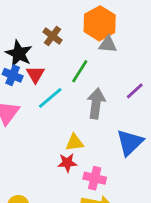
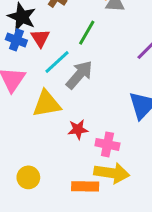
gray arrow: (96, 103) -> (79, 75), moved, turned 36
yellow triangle: (75, 143) -> (47, 104), moved, size x1.5

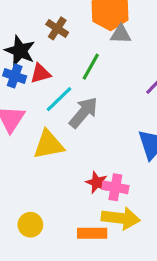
red triangle: (40, 38) -> (40, 73), turned 48
red star: (78, 129) -> (97, 182), moved, turned 30

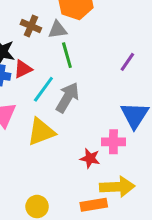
gray triangle: (121, 34) -> (58, 30), moved
green line: (91, 67) -> (67, 55), turned -35
pink cross: (115, 187) -> (113, 142), moved

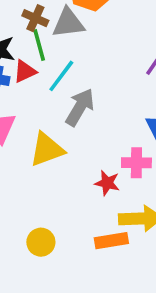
gray triangle: (58, 30) -> (68, 23), size x1.4
green line: (67, 55) -> (39, 45), moved
cyan line: (43, 89) -> (61, 76), moved

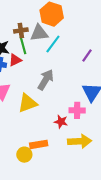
brown cross: (35, 18) -> (21, 30), turned -32
cyan line: (61, 76) -> (53, 44), moved
orange rectangle: (111, 241) -> (39, 144), moved

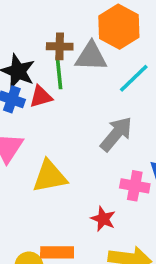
cyan line: (53, 44) -> (134, 78), moved
gray arrow: (46, 80) -> (116, 134), moved
pink cross: (77, 110) -> (135, 186), moved

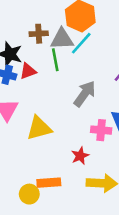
green line: (59, 73) -> (55, 60), moved
cyan line: (134, 78) -> (81, 43), moved
red star: (103, 219) -> (80, 156), turned 30

